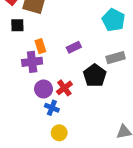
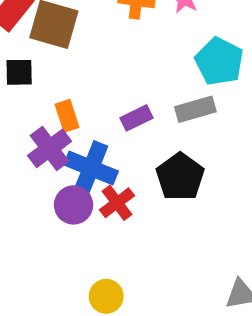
gray rectangle: (116, 58) -> (195, 109), moved
purple cross: (32, 62) -> (50, 148), turned -30
blue cross: (52, 108) -> (91, 168), moved, size x1.6

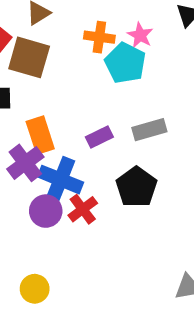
cyan pentagon: (219, 61) -> (125, 63), moved
orange rectangle: (67, 116) -> (40, 135), size x1.4
yellow circle: (106, 296) -> (35, 289), moved

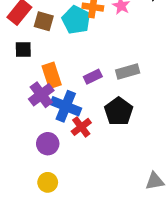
brown square: (29, 57) -> (44, 21), size x0.7
cyan pentagon: (125, 63) -> (76, 20), moved
purple circle: (46, 211) -> (48, 144), moved

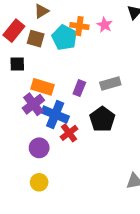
orange rectangle: (52, 75) -> (43, 87), turned -55
purple rectangle: (93, 77) -> (79, 88), turned -42

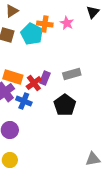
blue cross: (55, 115) -> (24, 101), size x0.7
red cross: (69, 133) -> (34, 83), moved

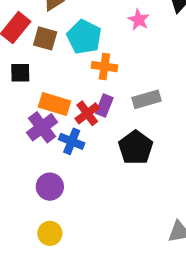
orange cross: (45, 24) -> (104, 67), moved

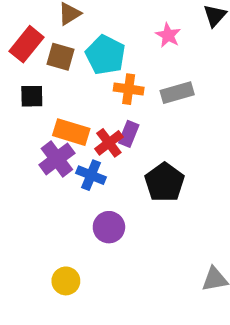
gray rectangle: (147, 99) -> (177, 93), moved
purple circle: (50, 187) -> (109, 227), moved

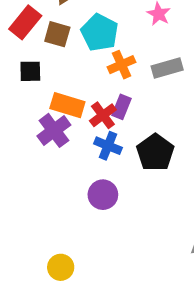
orange cross: (129, 89) -> (121, 65), turned -32
blue cross: (91, 175) -> (108, 146), moved
yellow circle: (66, 281) -> (61, 267), moved

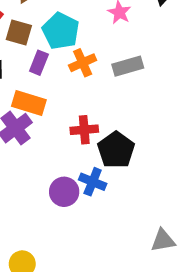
purple rectangle: (121, 107) -> (39, 63), moved
red cross: (103, 115) -> (84, 130), moved, turned 32
blue cross: (108, 146) -> (93, 182), moved

